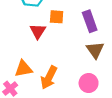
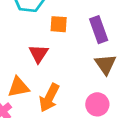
red triangle: (38, 31) -> (39, 54), moved

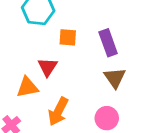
orange triangle: (19, 87) -> (27, 87), moved

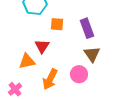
pink circle: (107, 118) -> (79, 74), moved

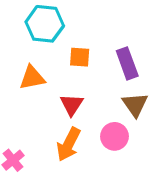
red triangle: (42, 46) -> (72, 105), moved
orange triangle: (27, 61) -> (32, 78), moved

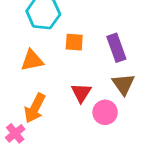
red triangle: (72, 105) -> (81, 93), moved
orange arrow: (69, 144) -> (35, 108), moved

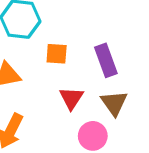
red triangle: (81, 93) -> (71, 98), moved

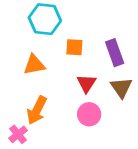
pink circle: (93, 136) -> (89, 114), moved

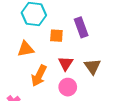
purple rectangle: (115, 53) -> (81, 27), moved
orange arrow: (37, 110) -> (39, 76), moved

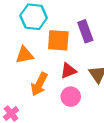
orange square: (56, 36) -> (58, 40), size x1.5
red triangle: (66, 63) -> (68, 71), turned 35

